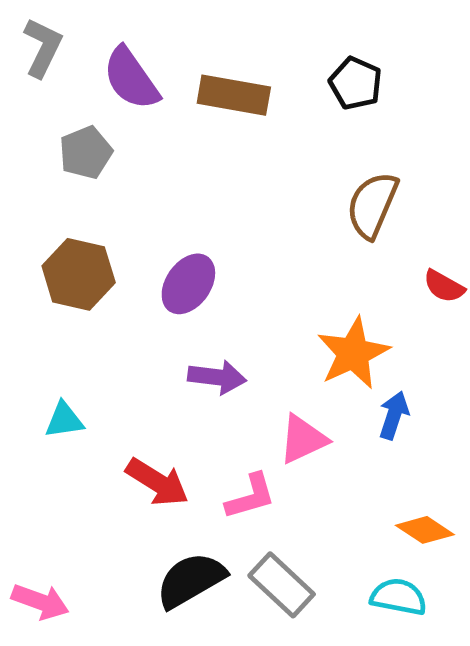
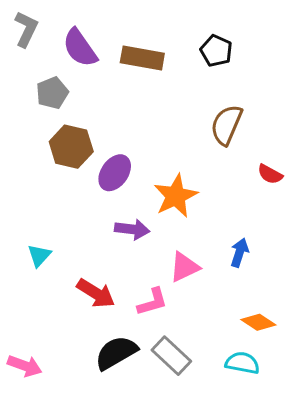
brown hexagon: (79, 274) -> (71, 147), moved
orange star: (353, 353) -> (176, 196), moved
cyan triangle: (64, 420) -> (39, 255), turned -40

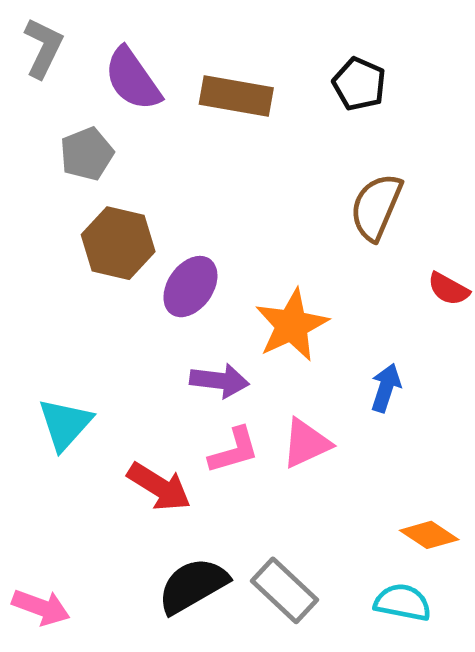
blue arrow: (240, 253) -> (386, 388), moved
cyan triangle: (39, 255) -> (65, 424), size x1.4
pink L-shape: (152, 302) -> (234, 451), moved

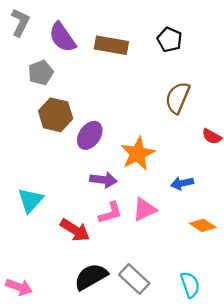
blue arrow: (386, 388) -> (182, 183), turned -120
orange diamond: (429, 535) -> (203, 225), moved
cyan semicircle: (403, 602) -> (190, 285), turned 60

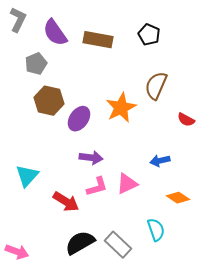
orange star: (138, 154) -> (121, 108), moved
cyan semicircle: (190, 285) -> (156, 230), moved

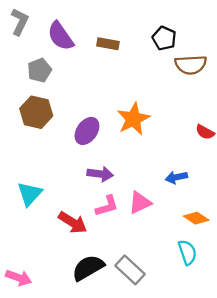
brown rectangle: (98, 40) -> (108, 44), size x0.7
brown semicircle: (156, 86) -> (191, 65), moved, turned -116
brown hexagon: (49, 101) -> (36, 112), moved
cyan semicircle: (156, 230) -> (187, 252), moved

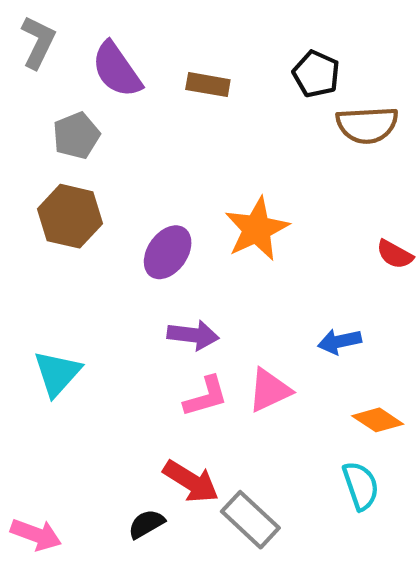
red arrow: (73, 223) -> (191, 482), moved
black semicircle: (88, 268) -> (146, 524), moved, size x0.6

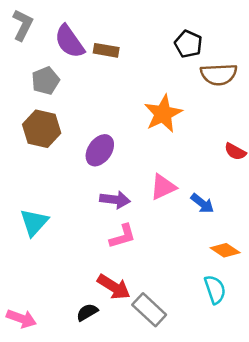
brown rectangle: (208, 85) -> (106, 50), moved
orange star: (257, 229) -> (163, 114), moved
blue arrow: (340, 341) -> (202, 203), turned -130
pink triangle: (269, 390) -> (163, 187), moved

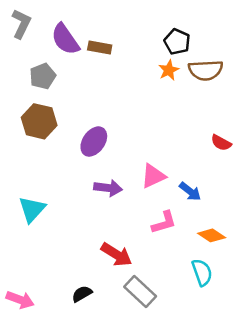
orange star: (163, 114) -> (169, 70), moved, size x0.6
pink L-shape: (123, 236) -> (164, 222), moved
red arrow: (114, 287) -> (116, 255), moved

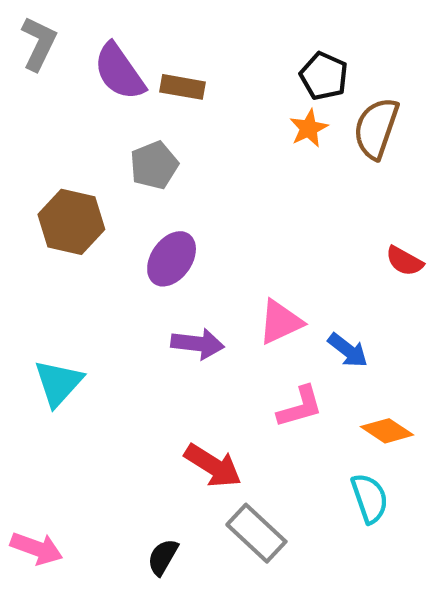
brown semicircle: (206, 70) -> (376, 128), turned 112
gray pentagon: (43, 76) -> (154, 165), moved
black semicircle: (82, 294) -> (163, 557), moved, turned -30

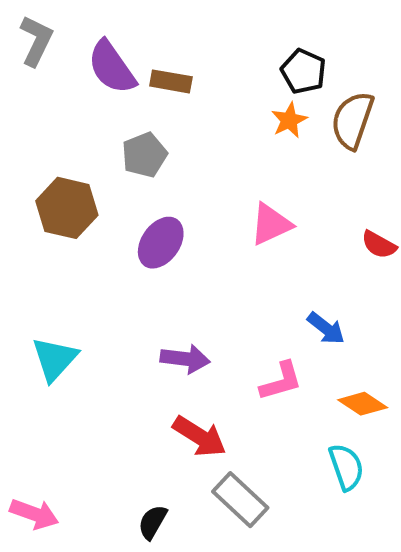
pink triangle: (280, 322) -> (271, 224), moved
purple arrow: (198, 344) -> (185, 359), moved

